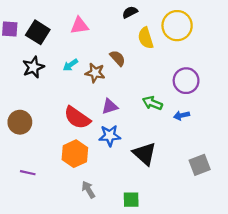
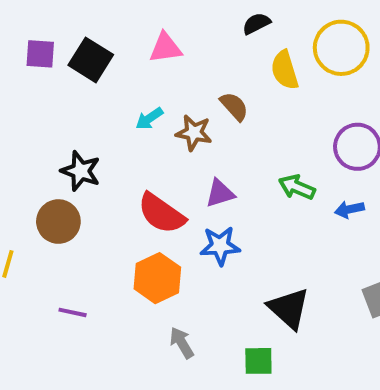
black star: (33, 67) -> (81, 171), moved, turned -30
black triangle: (145, 154) -> (289, 308), moved

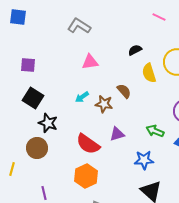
black square: (91, 60) -> (33, 98), moved
blue star: (220, 246) -> (144, 160), moved
purple line: (73, 312) -> (44, 193), turned 64

